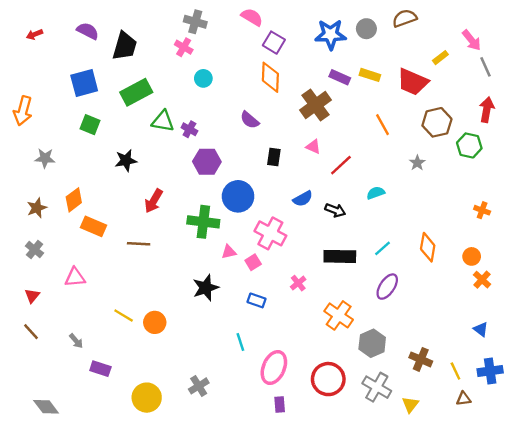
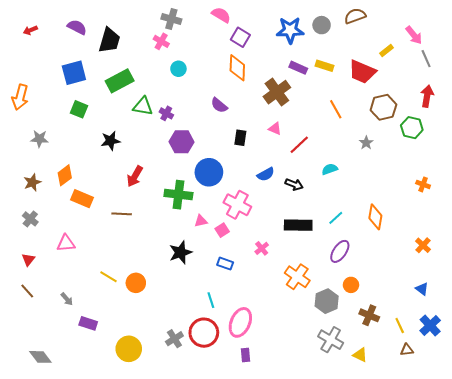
orange circle: (472, 256) -> (351, 285), moved
blue cross: (490, 371) -> (430, 325), turned -35
red circle: (328, 379) -> (204, 333), moved
yellow triangle: (410, 404) -> (360, 355), turned -42

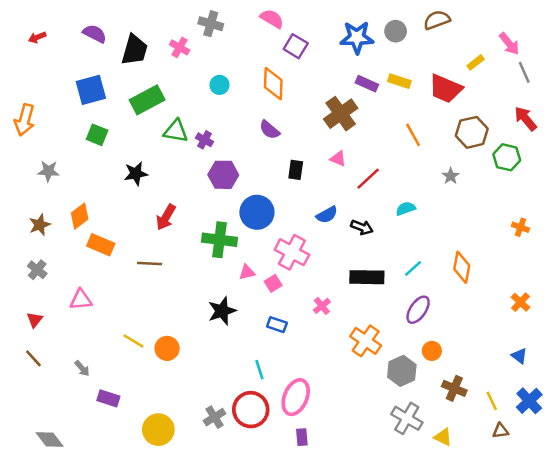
pink cross: (161, 41) -> (180, 47), moved
orange diamond: (237, 68) -> (273, 84), moved
red arrow: (427, 96) -> (525, 119), turned -50

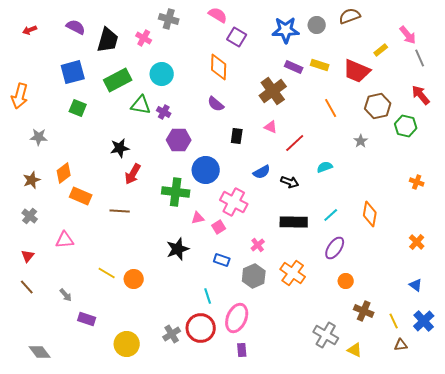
cyan circle: (220, 85) -> (162, 74), moved, size x1.5
black star: (136, 174) -> (120, 148), moved
gray hexagon: (402, 371) -> (254, 276), moved

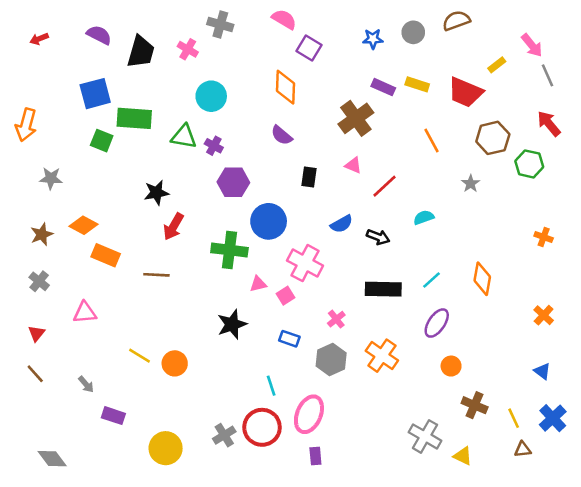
blue star: (286, 30) -> (373, 39), size x0.6
green rectangle: (118, 80) -> (134, 118), moved, turned 32
orange diamond: (64, 173) -> (83, 225), turned 65

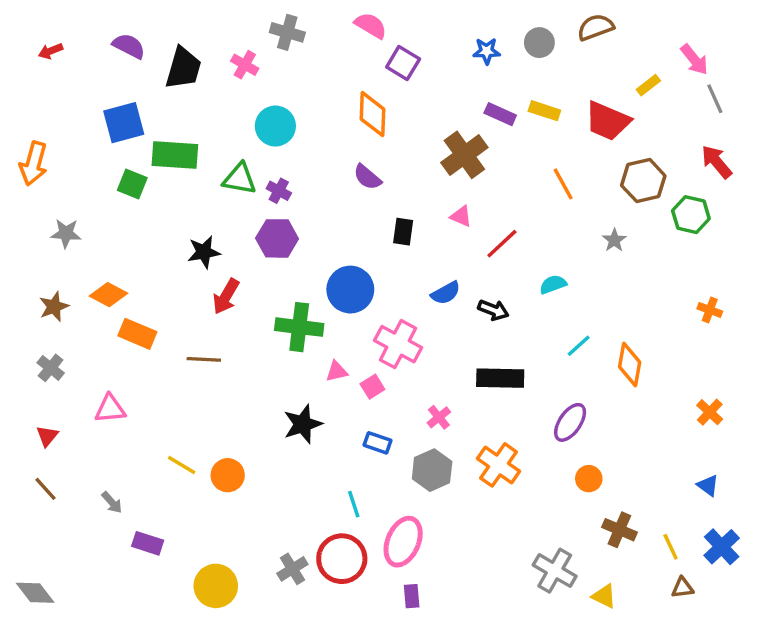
purple hexagon: (233, 182) -> (277, 238), moved
cyan line: (431, 280) -> (579, 346), moved
gray diamond: (52, 459) -> (35, 593), moved

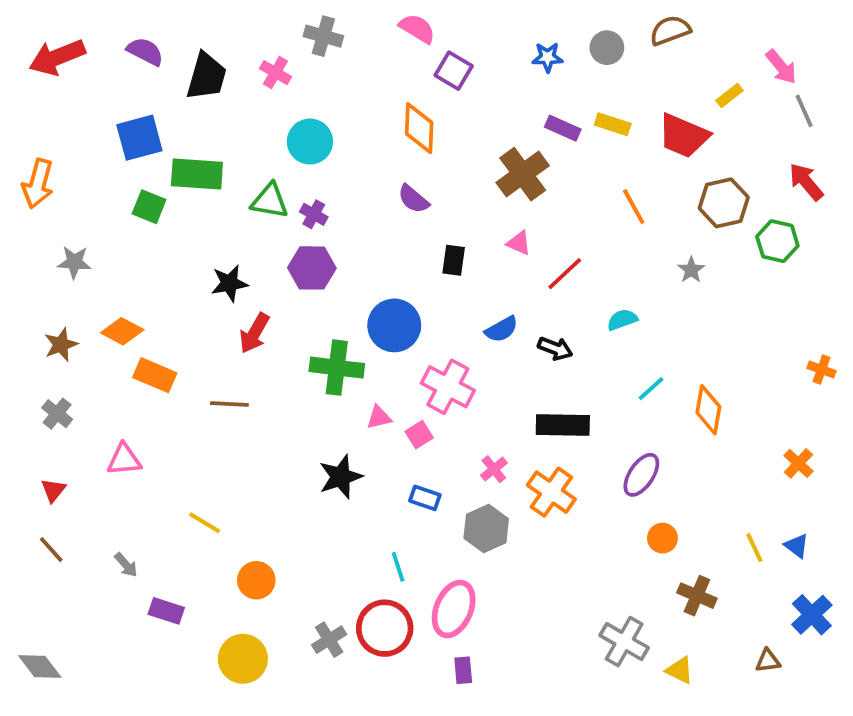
red arrow: (51, 51) -> (57, 57), size x2.0
orange cross: (710, 310) -> (821, 369), moved
orange cross: (499, 465) -> (551, 492), moved
orange circle: (228, 475) -> (256, 580), moved
yellow line: (671, 547) -> (754, 548), moved

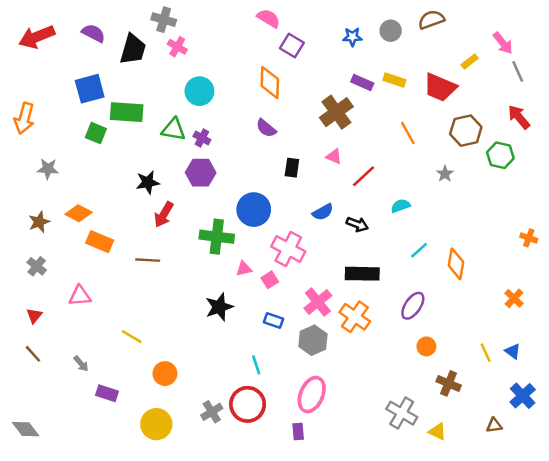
gray cross: (323, 36) -> (164, 20), moved
pink cross: (494, 469) -> (318, 302), size x1.6
pink ellipse: (454, 609) -> (312, 395), moved

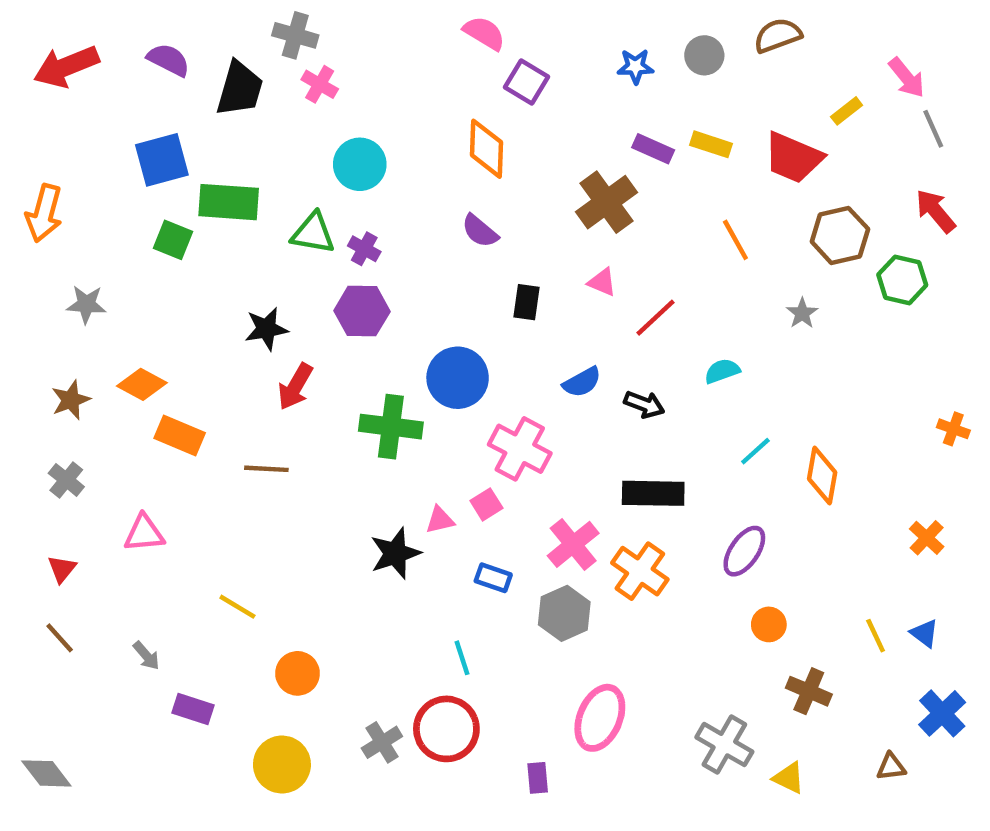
pink triangle: (244, 269) -> (440, 520), moved
pink ellipse: (312, 395) -> (600, 718), moved

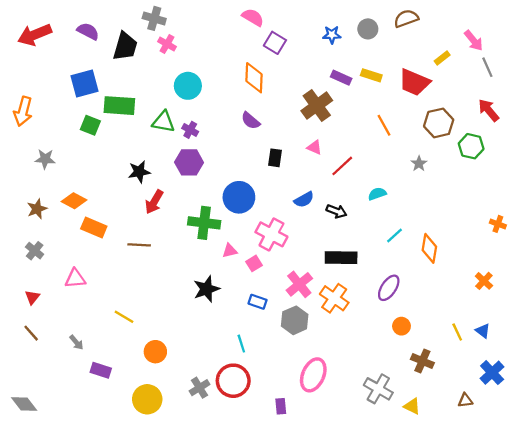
pink triangle: (440, 520) -> (230, 251), moved

